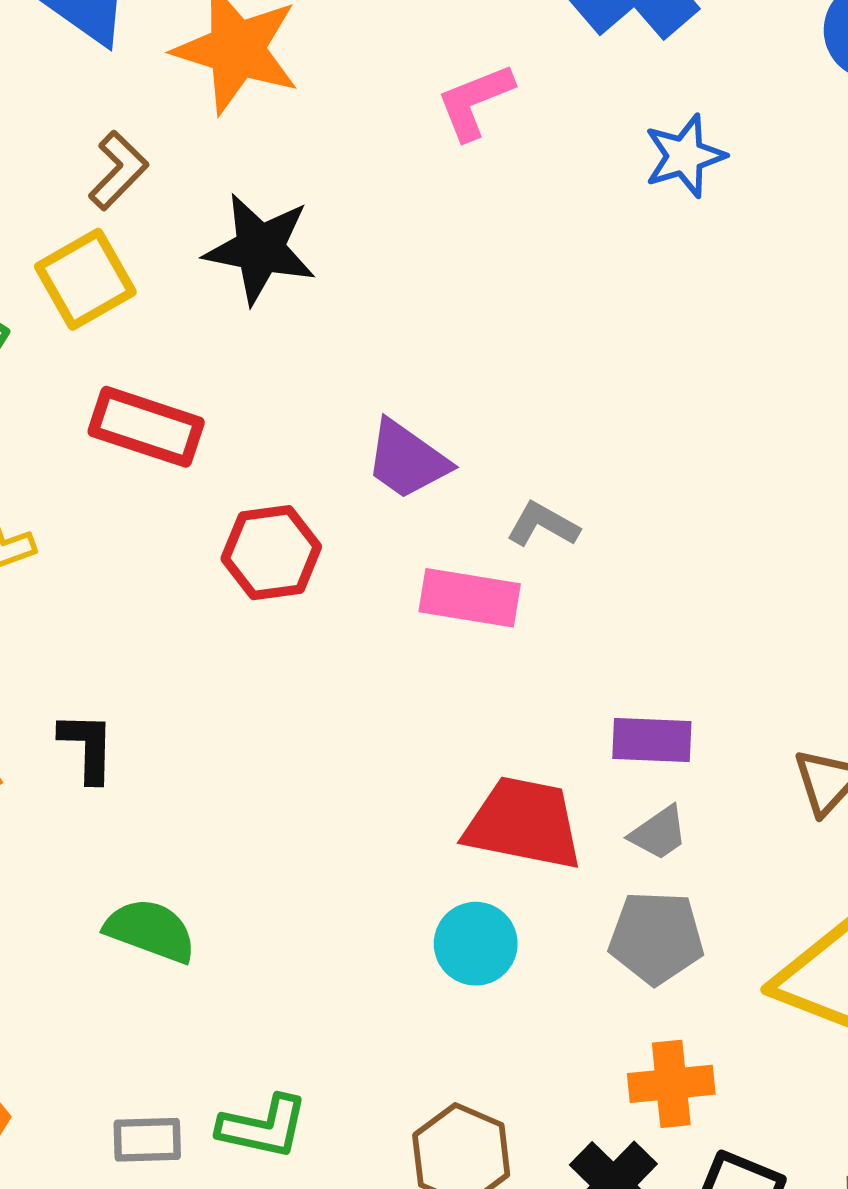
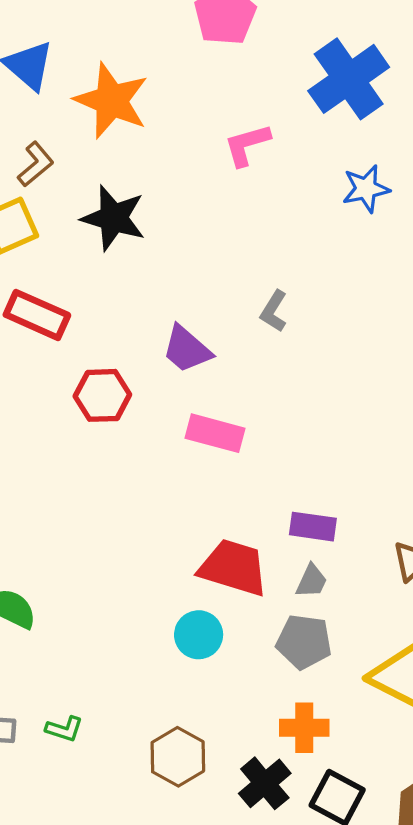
gray L-shape: (543, 525) -> (274, 311), moved, turned -93
gray trapezoid: (659, 833) -> (311, 581), turned -36
green L-shape: (263, 1127) -> (64, 729), size x0.7

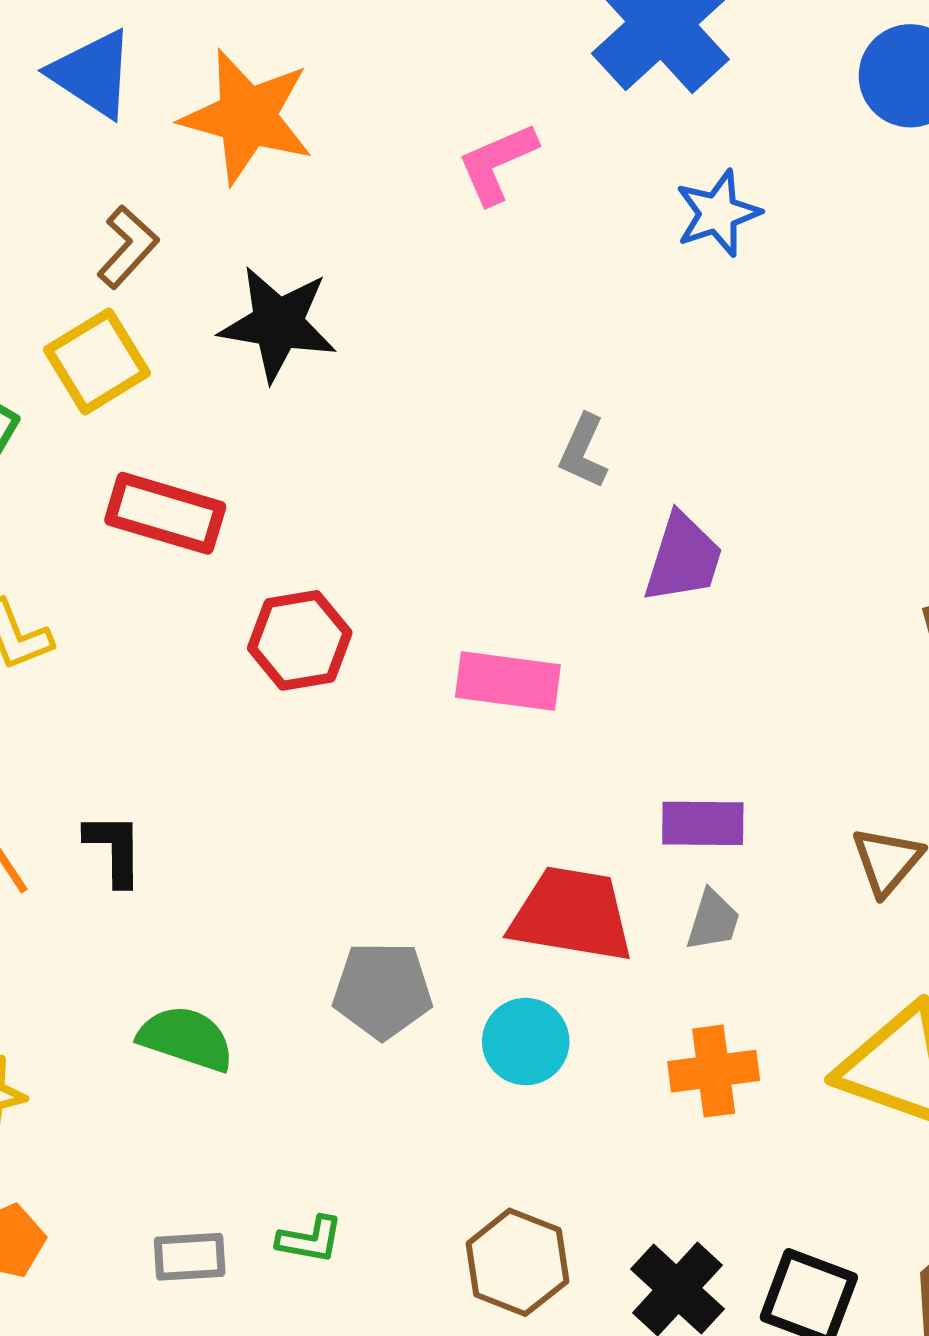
purple trapezoid: (187, 349) -> (683, 558), moved, turned -106
gray pentagon: (304, 642) -> (383, 990), moved
orange cross: (304, 728) -> (714, 1071), moved

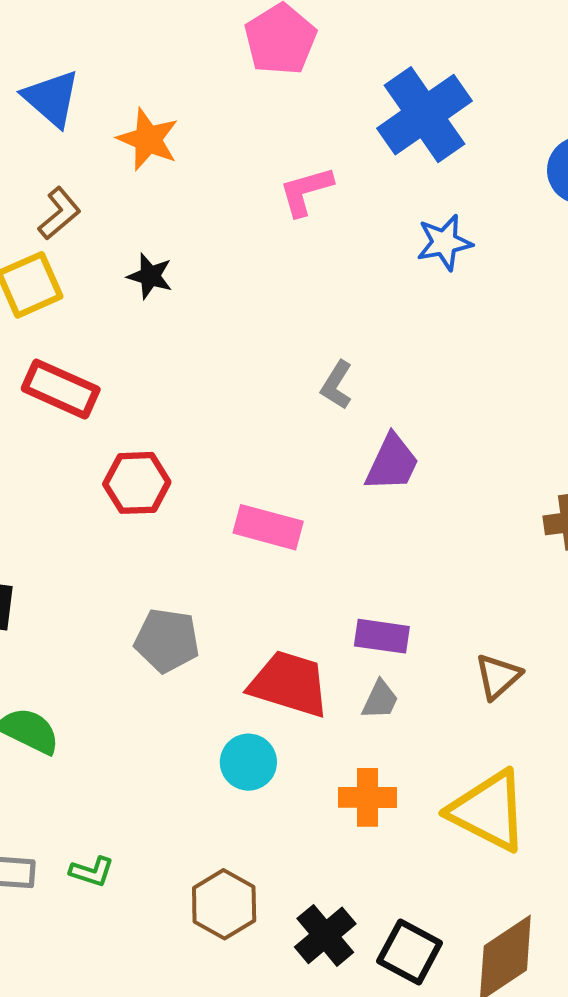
orange star: (247, 117) -> (148, 139), size x0.7
black star: (278, 324) -> (150, 276), size x0.6
gray pentagon: (383, 990) -> (167, 640), moved

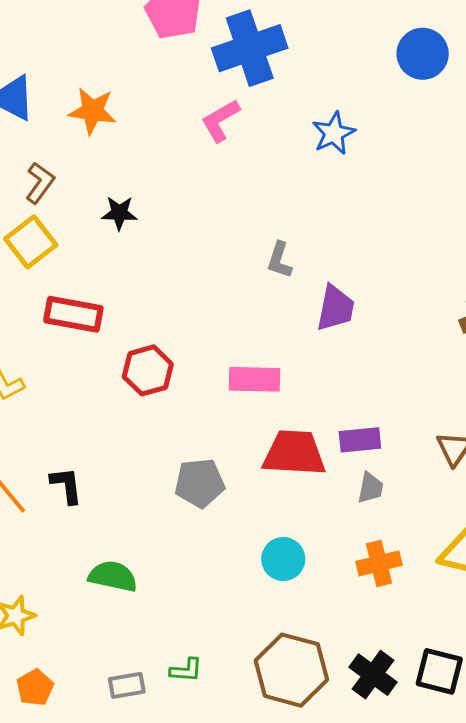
blue cross: (425, 115) -> (250, 48), moved, turned 30
red trapezoid: (289, 684) -> (294, 453), moved
brown hexagon: (224, 904) -> (291, 670), size x1.4

